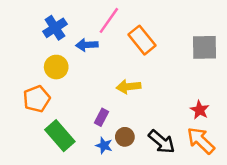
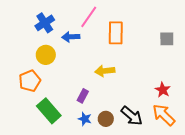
orange rectangle: (142, 40) -> (116, 33), turned 40
gray square: (205, 47) -> (167, 39), size x0.7
brown circle: (125, 137) -> (106, 119), moved

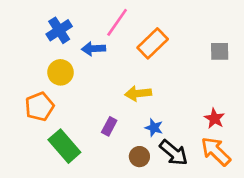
orange rectangle: (116, 33) -> (153, 43), turned 45
blue star: (85, 119) -> (154, 128), moved

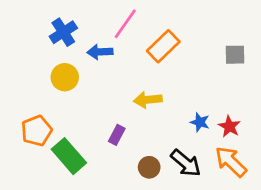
orange pentagon: (39, 107) -> (37, 131), moved
blue star: (154, 128) -> (200, 122), moved

